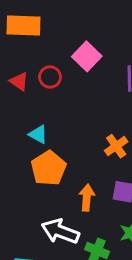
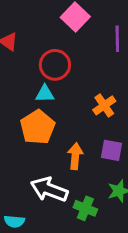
red circle: (50, 77) -> (55, 65), moved, size x1.4
cyan triangle: (38, 134) -> (45, 94), moved, turned -30

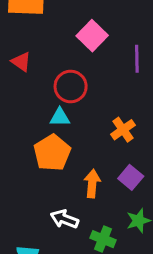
purple square: (111, 150) -> (131, 177), turned 30
white arrow: (49, 189) -> (64, 219), size x0.7

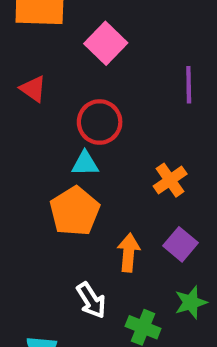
pink square: (92, 36) -> (106, 43), moved
white arrow: (64, 219) -> (91, 300), turned -144

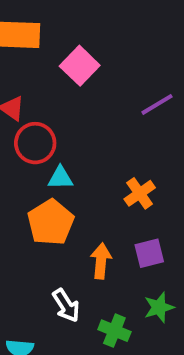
purple line: (189, 85) -> (157, 104), turned 60
red circle: (100, 122) -> (35, 143), moved
purple square: (180, 244) -> (149, 253), turned 36

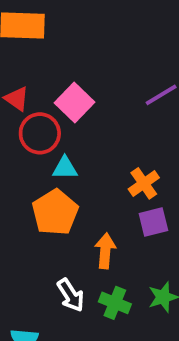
pink square: (80, 66) -> (74, 103), moved
purple square: (149, 253) -> (153, 222), moved
green cross: (114, 331) -> (115, 303), moved

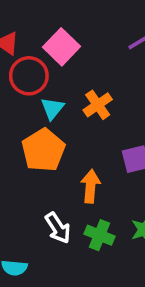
cyan triangle: (65, 168) -> (52, 108), turned -50
orange cross: (144, 183) -> (98, 105), moved

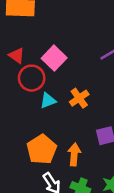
cyan triangle: (52, 108) -> (48, 101), turned 30
orange pentagon: (43, 150) -> (42, 149), moved

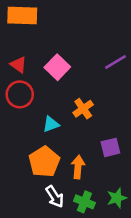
red circle: (32, 78) -> (20, 94), moved
cyan triangle: (48, 101) -> (51, 124), moved

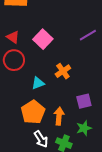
green star: (117, 198) -> (84, 128), moved

